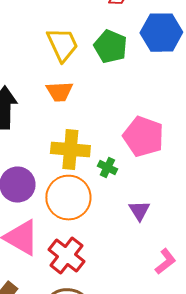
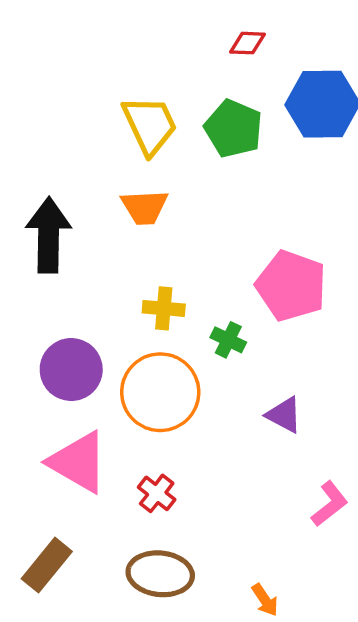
yellow cross: (70, 150) -> (164, 308), size x0.6
purple triangle: (139, 211) -> (284, 415), turned -30
red cross: (66, 256) -> (157, 493), size x0.6

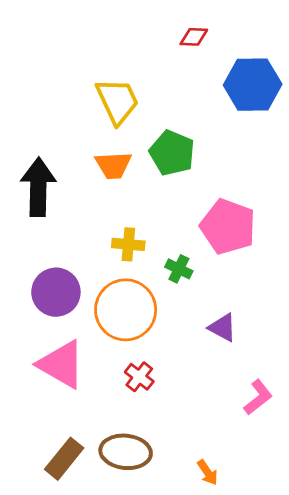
green pentagon: (234, 129) -> (172, 153), moved
red cross: (157, 493) -> (139, 377), moved
brown rectangle: (47, 565) -> (64, 459), moved

